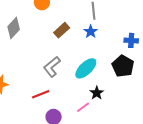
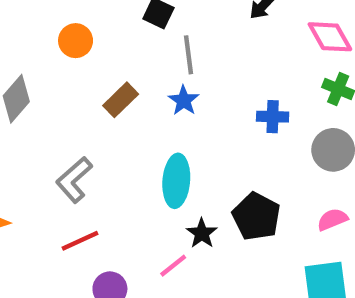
black pentagon: (123, 66) -> (256, 216), moved
gray L-shape: (52, 67) -> (74, 180), moved
cyan ellipse: (86, 68) -> (176, 181), turned -40

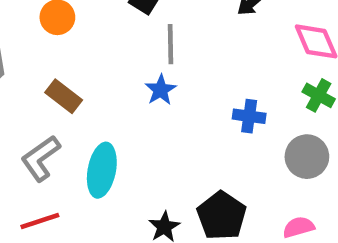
brown rectangle: (121, 100) -> (64, 96), moved, turned 76
cyan ellipse: (176, 181) -> (102, 170), moved

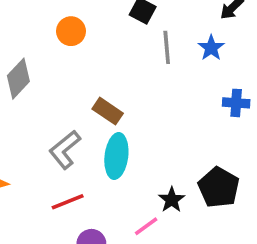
blue star: (161, 90) -> (211, 48), moved
brown rectangle: (64, 96) -> (108, 111), moved

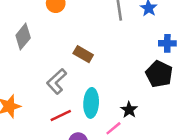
cyan ellipse: (116, 156) -> (91, 103), moved
black pentagon: (219, 187) -> (159, 74), moved

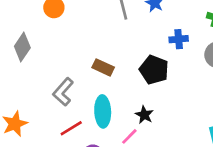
brown rectangle: (83, 54) -> (103, 67), moved
black pentagon: (159, 74) -> (154, 70), moved

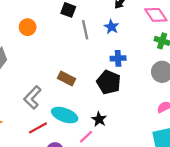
blue cross: (179, 39) -> (118, 58), moved
cyan ellipse: (103, 111) -> (65, 115), turned -70

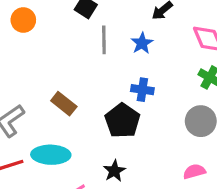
cyan ellipse: (65, 115) -> (51, 155), turned -30
black star: (99, 119) -> (114, 171), moved

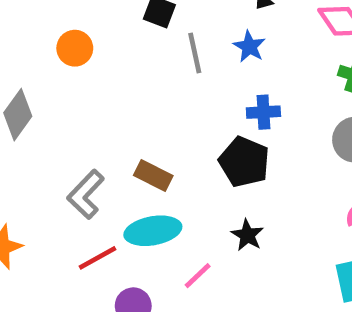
brown rectangle: (64, 104) -> (153, 176), moved

